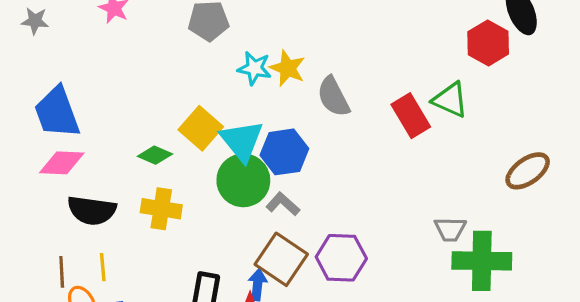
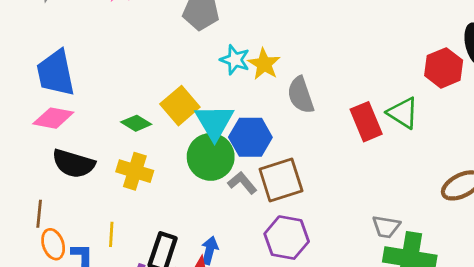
brown square: (281, 259) -> (281, 180), moved, turned 30
yellow line: (103, 267) -> (111, 234), moved

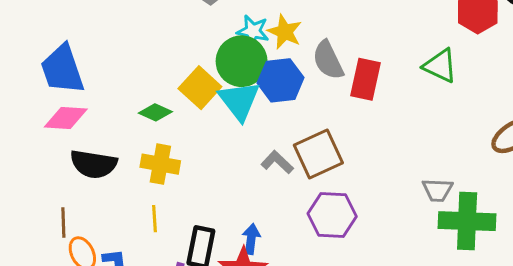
red rectangle: (366, 122) -> (366, 79), moved, turned 42
blue hexagon: (250, 137) -> (281, 80), moved
green circle: (211, 157) -> (242, 61), moved
yellow line: (111, 234) -> (155, 219), moved

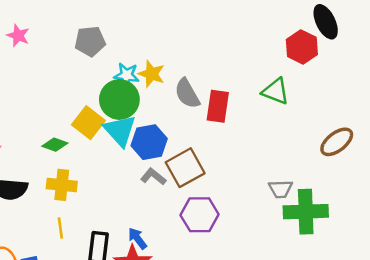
blue hexagon: (281, 80) -> (149, 142), moved
blue arrow: (251, 239) -> (137, 238), turned -40

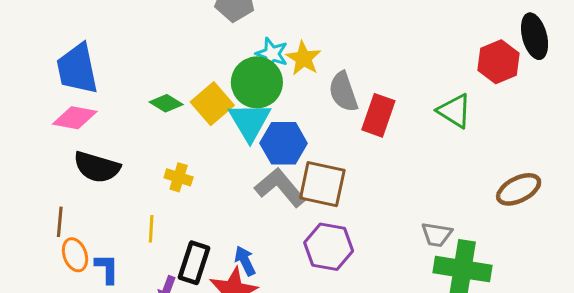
green diamond: (55, 145) -> (166, 103), moved
brown square: (185, 168) -> (322, 184), turned 30
gray L-shape: (153, 177) -> (280, 187), size x1.6
yellow cross: (62, 185) -> (179, 177), moved, size x0.7

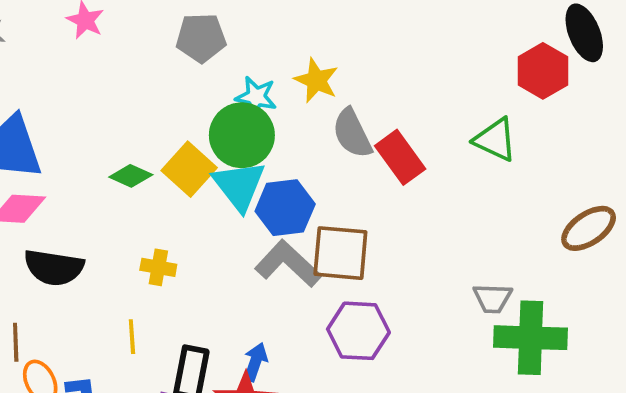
yellow star: (303, 58) -> (316, 80), moved
red rectangle: (378, 115) -> (400, 157), turned -48
blue arrow: (245, 261) -> (255, 362), turned 52

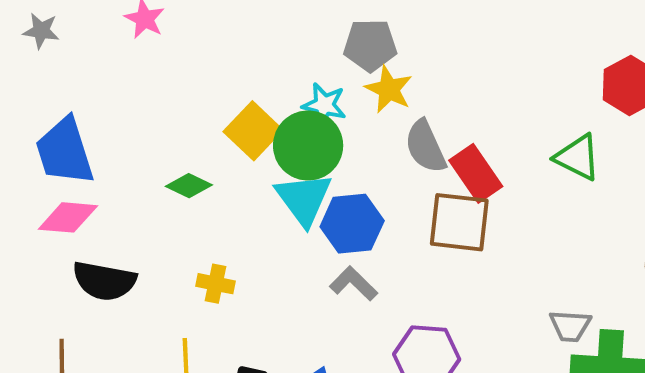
gray pentagon: (201, 38) -> (370, 45), moved
yellow square: (189, 169) -> (253, 131), moved
brown square: (340, 253) -> (459, 222), moved
gray L-shape: (288, 264) -> (354, 283), size x0.7

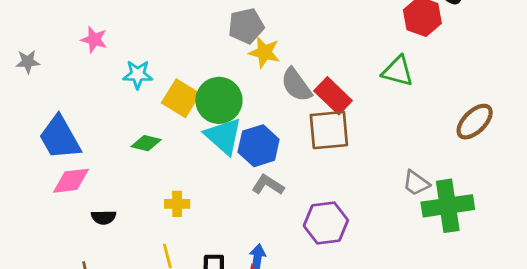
cyan star: (324, 105) -> (138, 74), moved
black semicircle: (104, 281) -> (104, 217), size x0.6
gray trapezoid: (570, 326) -> (416, 183), turned 44

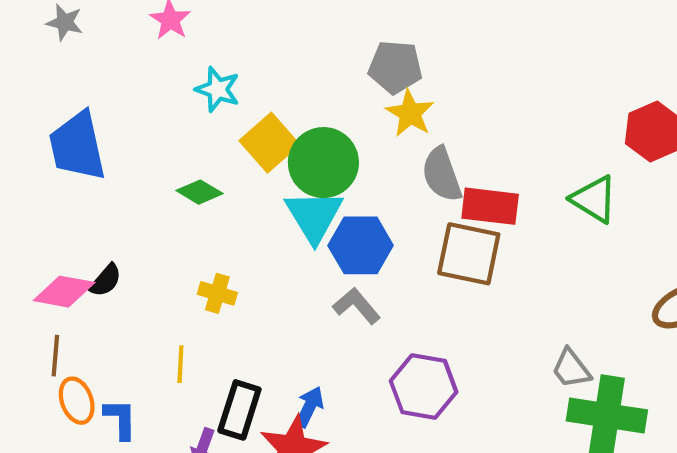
red rectangle: (333, 96) -> (490, 206), turned -54
pink diamond: (71, 181) -> (64, 292), moved
black semicircle: (104, 217) -> (106, 280), turned -65

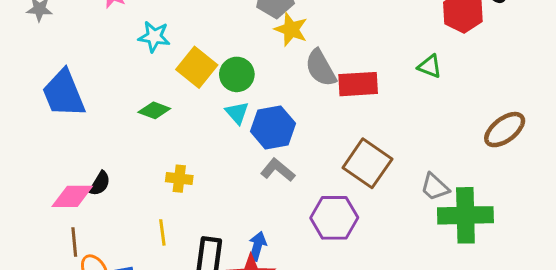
green circle: (323, 163) -> (237, 74), size x0.7
green triangle: (594, 199) -> (430, 66), size x0.7
cyan triangle: (314, 216) -> (237, 113), size x0.6
brown square: (469, 254) -> (367, 163), moved, turned 33

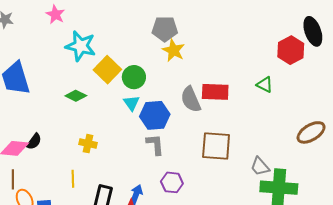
cyan star: (154, 37) -> (81, 46), size x1.4
gray semicircle: (321, 68) -> (191, 99), moved
brown square: (367, 163) -> (216, 146), turned -36
gray L-shape: (278, 170) -> (155, 144), turned 40
purple hexagon: (334, 218) -> (172, 182), moved, size x0.7

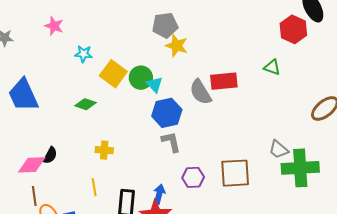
cyan star: (81, 46) -> (84, 54), size x0.6
cyan triangle: (131, 103) -> (155, 85), moved
brown square: (216, 146) -> (235, 173), moved

